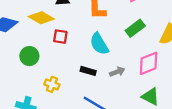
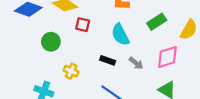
gray arrow: (117, 72) -> (136, 63), turned 56

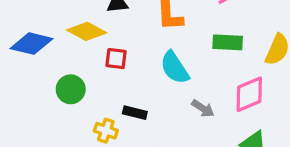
green rectangle: (157, 22) -> (228, 42), turned 42
black rectangle: (108, 60) -> (135, 113), moved

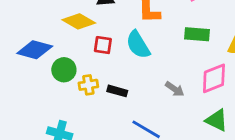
blue diamond: (32, 44) -> (35, 50), moved
cyan semicircle: (175, 68) -> (138, 45), moved
yellow cross: (106, 131) -> (88, 85), moved, turned -30

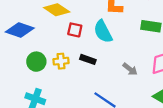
green circle: (64, 70) -> (36, 62), moved
black rectangle: (117, 91) -> (88, 59), moved

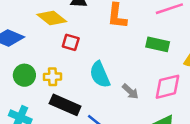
cyan semicircle: (103, 32) -> (100, 75), moved
black rectangle: (88, 59) -> (65, 105), moved, size x1.6

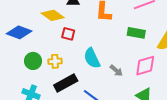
black rectangle: (65, 105) -> (66, 83), turned -50

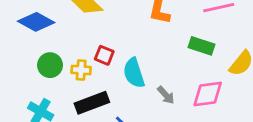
red square: (68, 34) -> (104, 55), moved

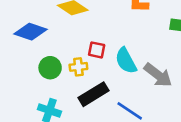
gray arrow: (166, 95) -> (158, 75), size x1.6

